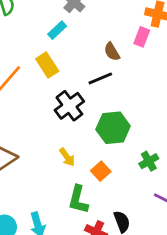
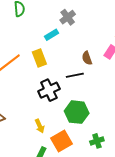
orange square: (101, 171) -> (61, 141), size x1.5

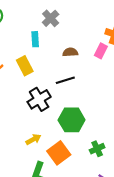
cyan rectangle: (51, 35) -> (35, 39), turned -56
brown semicircle: (87, 58) -> (70, 52), moved, turned 112
yellow arrow: (40, 126) -> (33, 139), turned -88

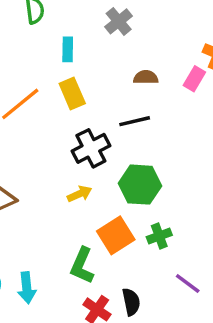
cyan rectangle: (35, 39) -> (68, 49), moved
yellow arrow: (33, 139) -> (80, 194), moved
green cross: (97, 149) -> (159, 236), moved

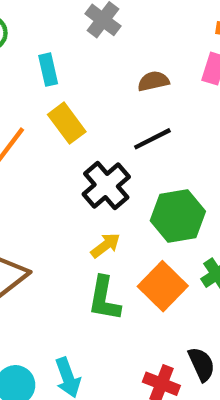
green L-shape: (82, 266) -> (104, 299), moved

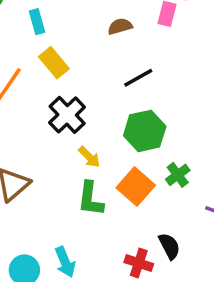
black line: (152, 139) -> (138, 78), moved
black cross: (106, 186) -> (67, 115), moved
yellow arrow: (106, 245) -> (89, 157), turned 85

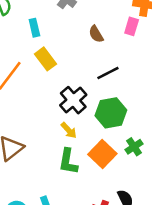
brown semicircle: (120, 26) -> (96, 34), turned -108
black cross: (67, 115) -> (73, 100), moved

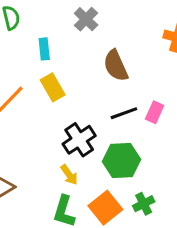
pink rectangle: (132, 26) -> (155, 112), moved
brown semicircle: (96, 34) -> (116, 66), size x1.5

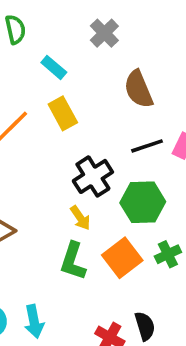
cyan rectangle: (44, 49) -> (54, 67), turned -45

